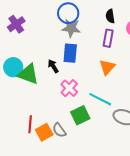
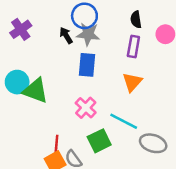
black arrow: (53, 66) -> (66, 35), moved
red line: (30, 124) -> (56, 146), moved

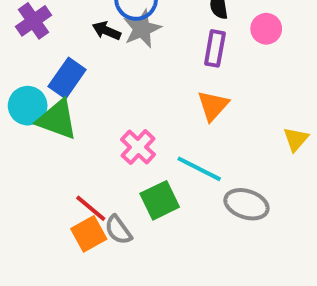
gray star: (88, 34) -> (142, 29), turned -30
black arrow: (66, 35) -> (106, 31), turned -35
blue rectangle: (87, 65) -> (67, 78), moved, turned 30
red line: (56, 146) -> (91, 208), turned -55

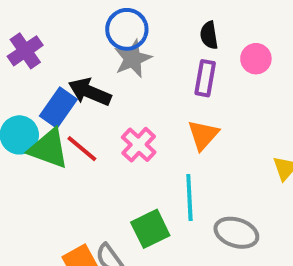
black arrow: (106, 31) -> (90, 92), moved, size x1.5
pink cross: (138, 147) -> (139, 145), moved
cyan line: (199, 169) -> (189, 198), turned 60
red line: (91, 208) -> (82, 149), moved

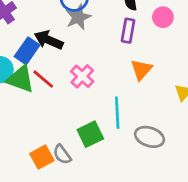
orange triangle: (203, 135) -> (141, 70), moved

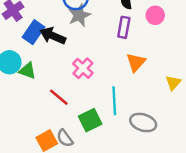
blue rectangle: (27, 51) -> (33, 32), moved
green triangle: (20, 79) -> (27, 71), size x0.7
red line: (43, 79) -> (59, 97), moved

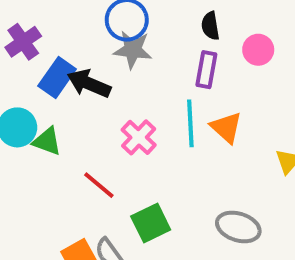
gray star: (79, 15) -> (133, 50), turned 30
orange triangle: (136, 62) -> (226, 127), turned -30
cyan line: (114, 101) -> (190, 123), moved

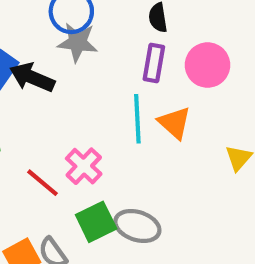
pink circle: (258, 50) -> (208, 65), moved, size x1.4
pink cross: (139, 137) -> (84, 166), moved
gray ellipse: (238, 227) -> (137, 226), moved

